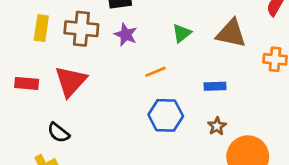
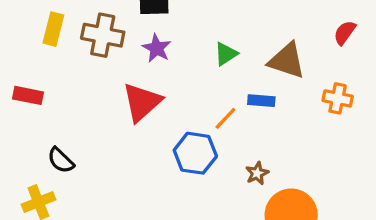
orange line: (156, 72) -> (225, 118), moved, turned -30
red triangle: (71, 81) -> (142, 102), moved
blue rectangle: (215, 86) -> (261, 101), moved

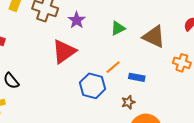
blue rectangle: (261, 101) -> (137, 77), moved

